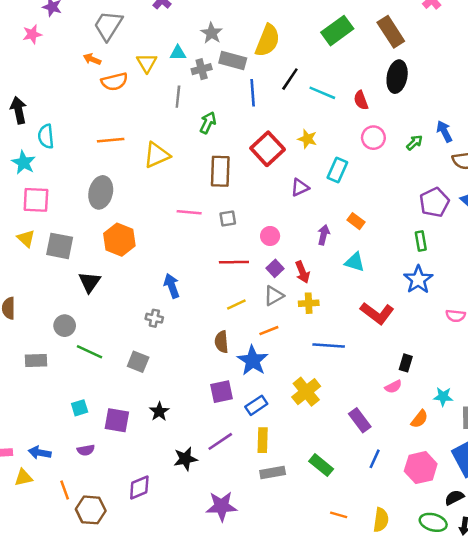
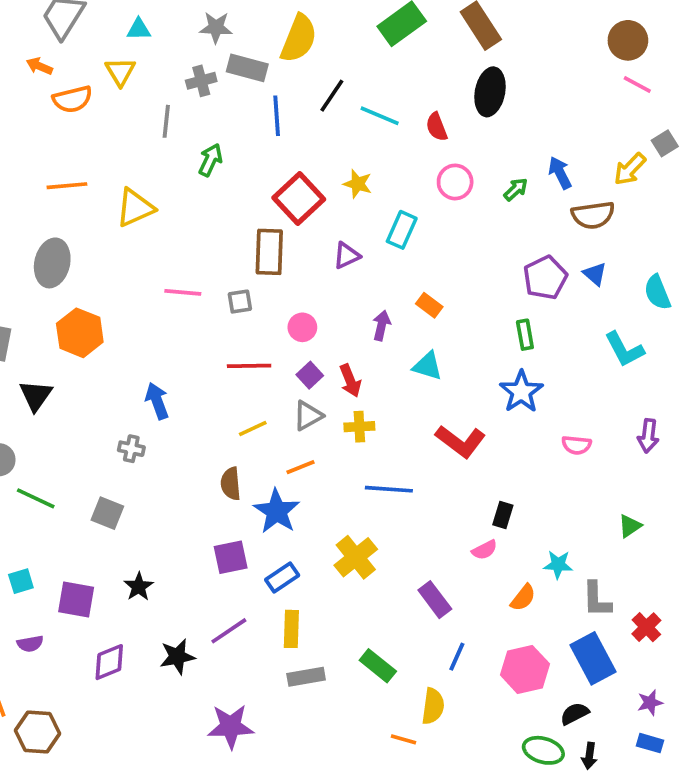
gray star: (212, 33) -> (216, 27), turned -30
cyan triangle: (178, 53) -> (139, 29), moved
brown rectangle: (220, 171) -> (269, 252), moved
purple diamond: (139, 487) -> (109, 662), moved
yellow semicircle: (381, 520) -> (433, 706), moved

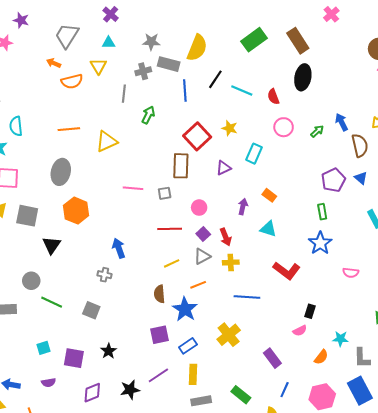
brown semicircle: (593, 215) -> (360, 145), turned -95

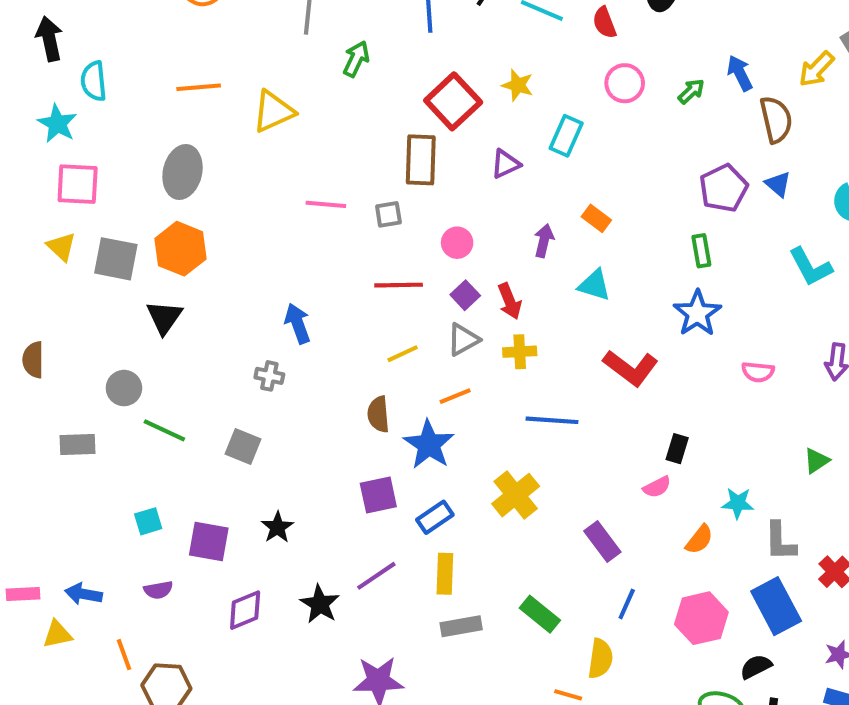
orange hexagon: (76, 211) -> (180, 249), moved
black star: (130, 390) -> (320, 604), turned -30

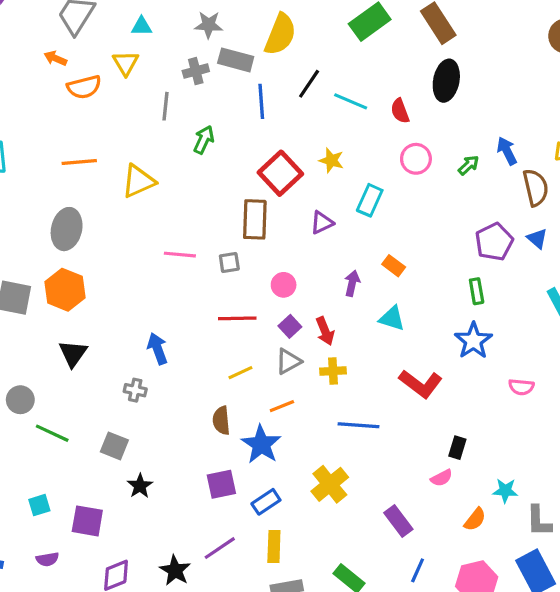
black triangle: (164, 317) -> (73, 353), moved
black star: (277, 527) -> (140, 486), moved

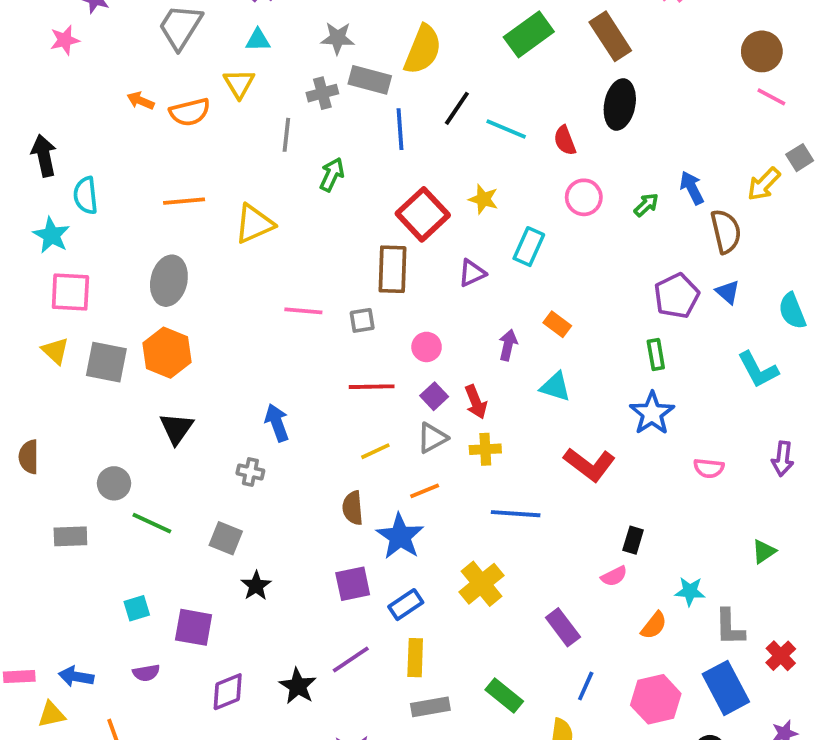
orange arrow: (55, 58) -> (141, 101), moved

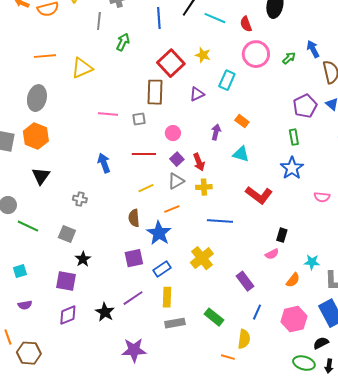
pink circle: (584, 197) -> (256, 54), size x1.4
blue arrow: (277, 423) -> (104, 163), moved
purple square: (194, 627) -> (66, 281), moved

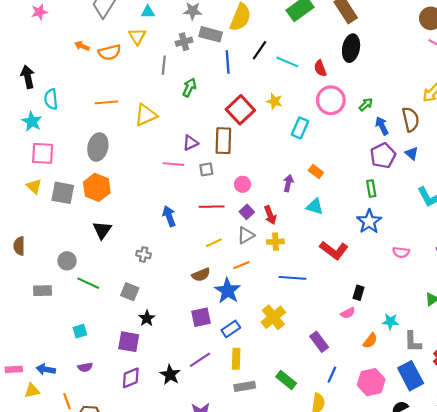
blue arrow: (313, 49) -> (382, 126), moved
purple triangle: (197, 94) -> (190, 143), moved
brown semicircle: (134, 218) -> (201, 275), turned -108

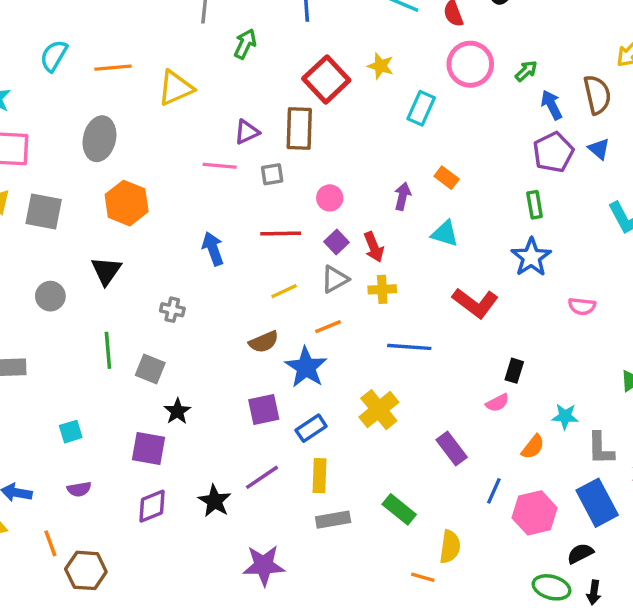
cyan semicircle: (51, 99) -> (54, 56), moved, turned 36
orange hexagon: (97, 187) -> (127, 203), moved
gray circle: (67, 261) -> (50, 296), moved
green line: (88, 283) -> (108, 350), moved, turned 60
blue line: (332, 375) -> (494, 491), moved

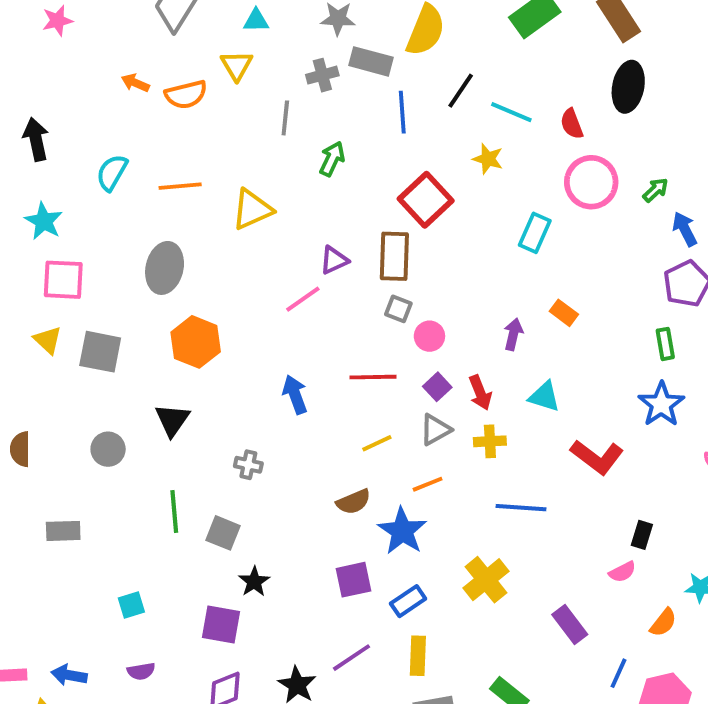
yellow star: (381, 66) -> (488, 159), moved
pink line: (220, 166) -> (303, 299), turned -40
gray square: (272, 174) -> (398, 309), moved, turned 30
cyan triangle: (445, 234) -> (544, 397), moved

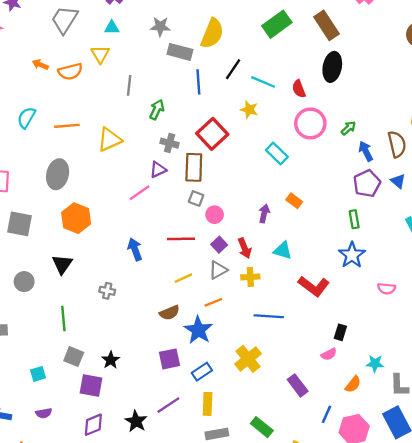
gray cross: (322, 75) -> (170, 143), moved, turned 30
cyan rectangle: (535, 233) -> (277, 153), turned -70
gray square: (223, 533) -> (74, 357), moved

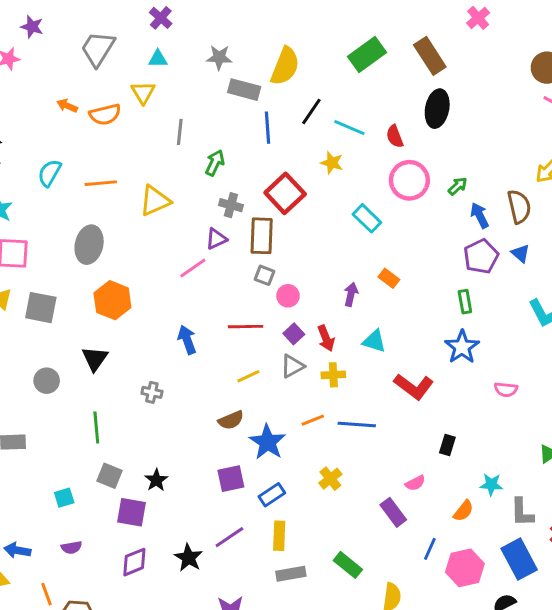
orange line: (213, 302) -> (313, 420), moved
pink semicircle: (329, 354) -> (415, 483), moved
yellow cross: (248, 359) -> (330, 479), size x0.7

